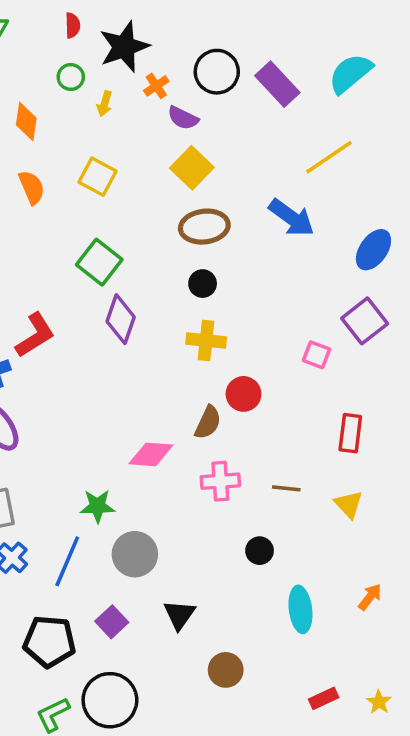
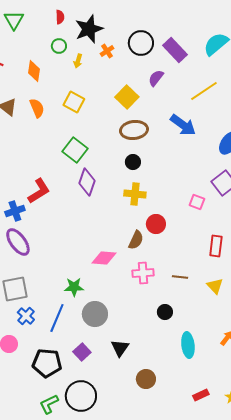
purple semicircle: (183, 118) -> (156, 78), moved, turned 102

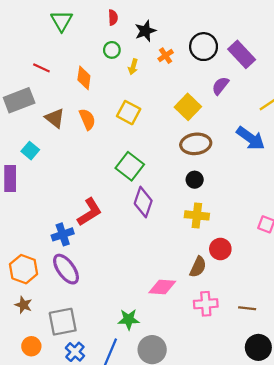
black star: (89, 29) -> (145, 31), size x0.7
black circle: (165, 312) -> (258, 347), moved, size x1.5

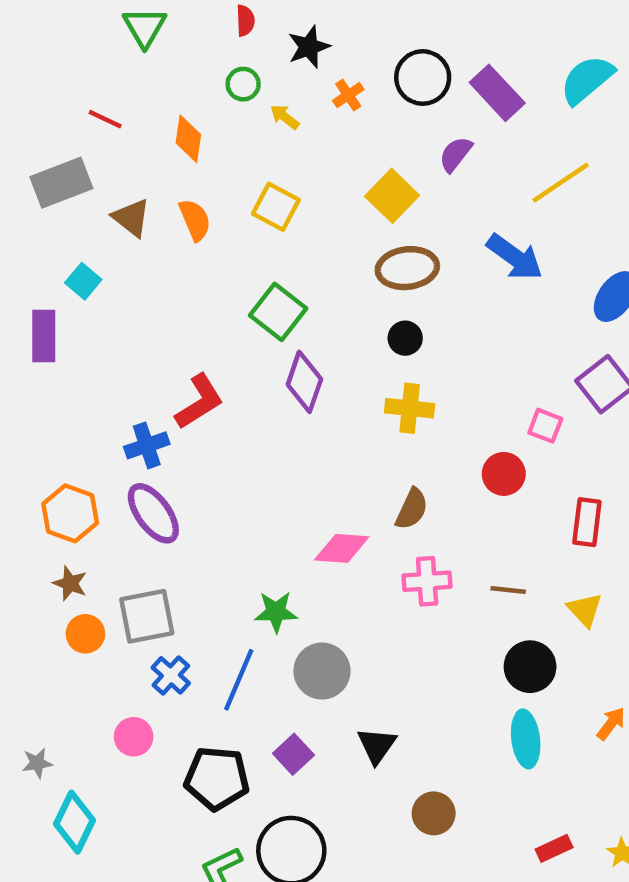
yellow arrow: (133, 67) -> (285, 117), turned 112
red circle: (220, 249) -> (504, 474), moved
orange circle: (31, 346) -> (85, 634), moved

